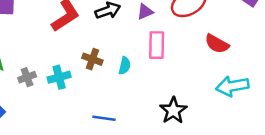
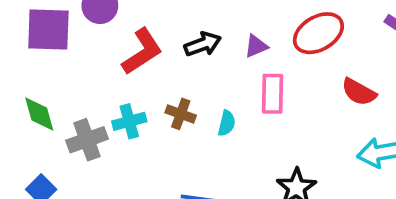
gray cross: (27, 77) -> (87, 140), size x1.5
cyan cross: (59, 77) -> (129, 121), moved

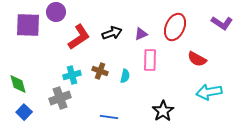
red ellipse: (318, 33) -> (175, 27), turned -36
green diamond: (39, 114) -> (18, 84), moved
gray cross: (87, 140) -> (60, 98), moved

